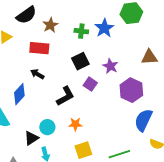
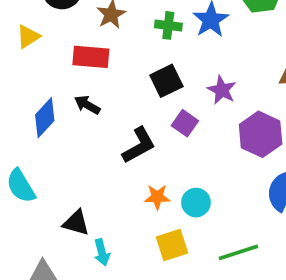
blue diamond: (19, 94) -> (45, 118), moved
cyan circle: (47, 127) -> (196, 203), moved
black triangle: (31, 138) -> (76, 223), turned 49

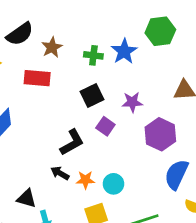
purple star: (222, 90) -> (132, 102), turned -30
black arrow: (87, 105) -> (60, 173), moved

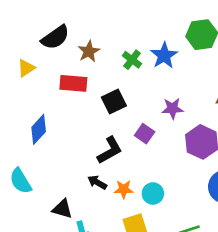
green cross: (93, 55) -> (132, 60), turned 30
black square: (92, 96) -> (114, 102), moved

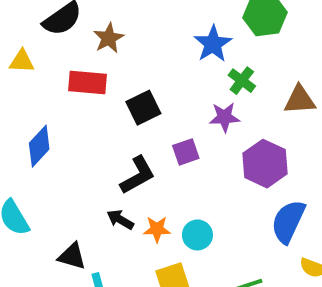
green cross: (132, 60) -> (242, 81), moved
yellow triangle: (26, 68) -> (22, 61), turned 36
purple square: (145, 134) -> (186, 152), turned 36

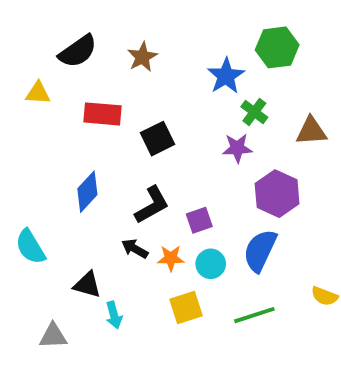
brown star: (109, 38) -> (142, 57), moved
blue diamond: (39, 146) -> (87, 192), moved
purple square: (186, 152) -> (199, 220), moved
blue semicircle: (288, 221) -> (260, 251), moved

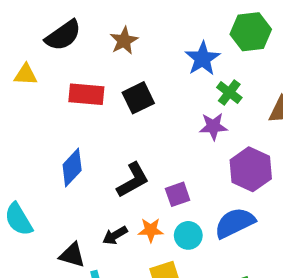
black square: (158, 139) -> (138, 98), moved
black arrow: (135, 249) -> (115, 235), moved, turned -60
blue semicircle: (260, 251) -> (235, 223), turned 39

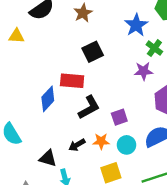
red rectangle: (86, 94) -> (72, 81), moved

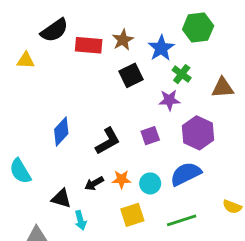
brown star: (83, 13) -> (123, 40), moved
black square: (93, 52) -> (131, 75), moved
red rectangle: (72, 81) -> (89, 45), moved
purple square: (119, 117) -> (150, 136), moved

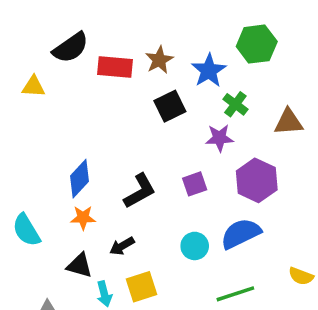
orange star: (121, 179) -> (83, 218), moved
yellow square: (132, 215) -> (142, 287), moved

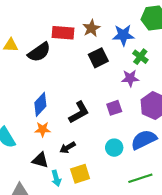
black semicircle: (71, 48) -> (39, 52), moved
blue star: (209, 71) -> (123, 35), turned 30

